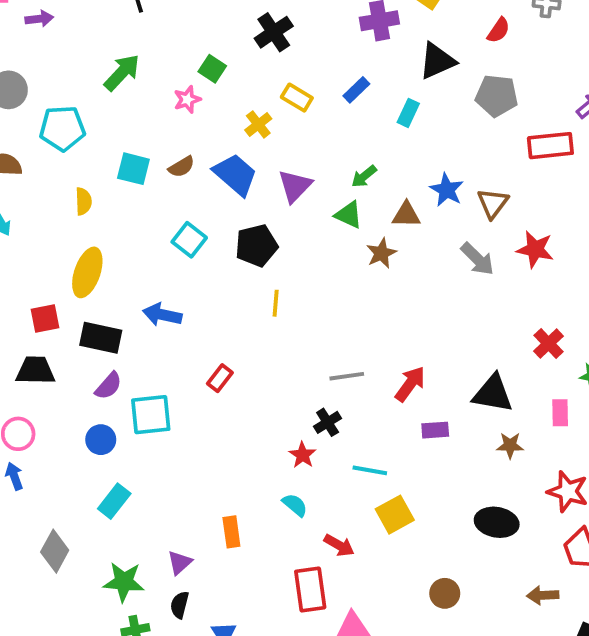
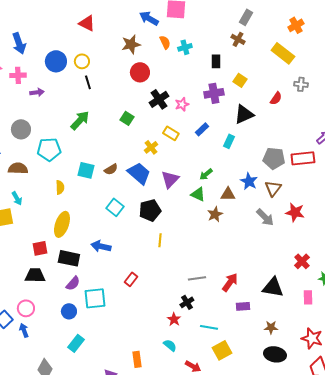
gray pentagon: (497, 96) -> (274, 158), moved
pink star: (187, 99) -> (182, 104), moved
brown star: (510, 445) -> (271, 327), moved

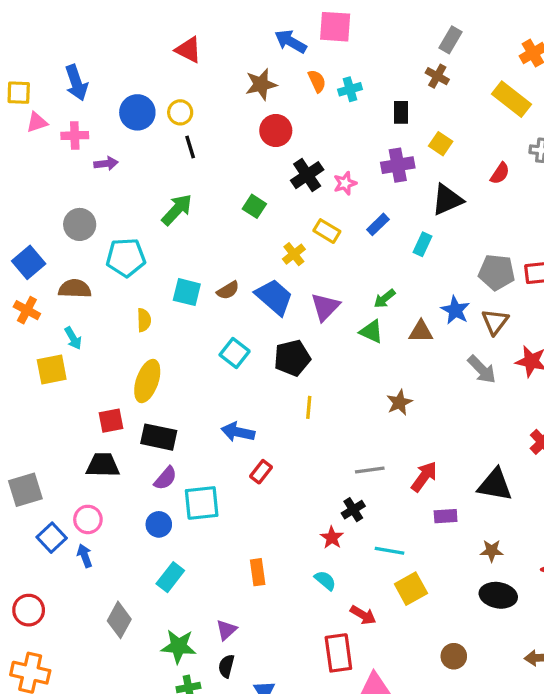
brown star: (215, 214) -> (399, 402), moved
blue arrow: (101, 246) -> (238, 432), moved
orange rectangle: (137, 359) -> (258, 572), moved

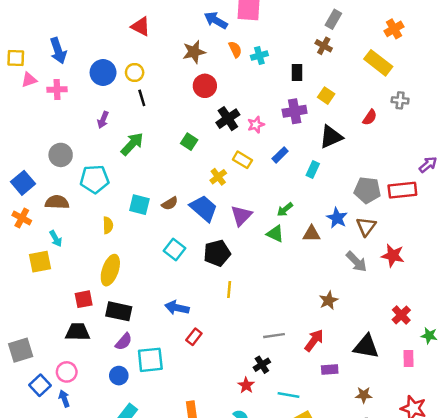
purple arrow: (106, 163) -> (103, 120), moved, turned 119
brown star: (399, 402) -> (329, 300), moved

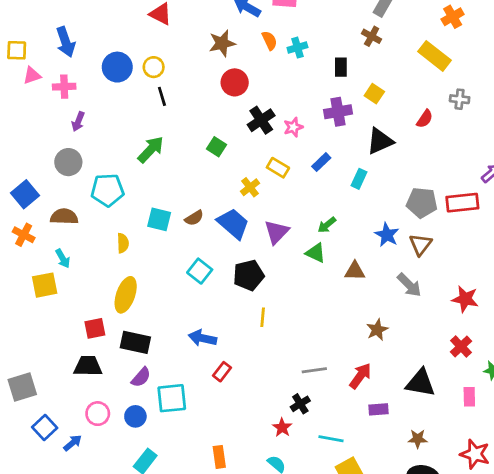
purple arrow: (103, 120) -> (78, 122), moved
brown triangle: (312, 234) -> (355, 271), moved
red star: (393, 256) -> (465, 299), moved
pink circle: (67, 372) -> (98, 414), moved
blue arrow: (64, 399) -> (73, 443), turned 70

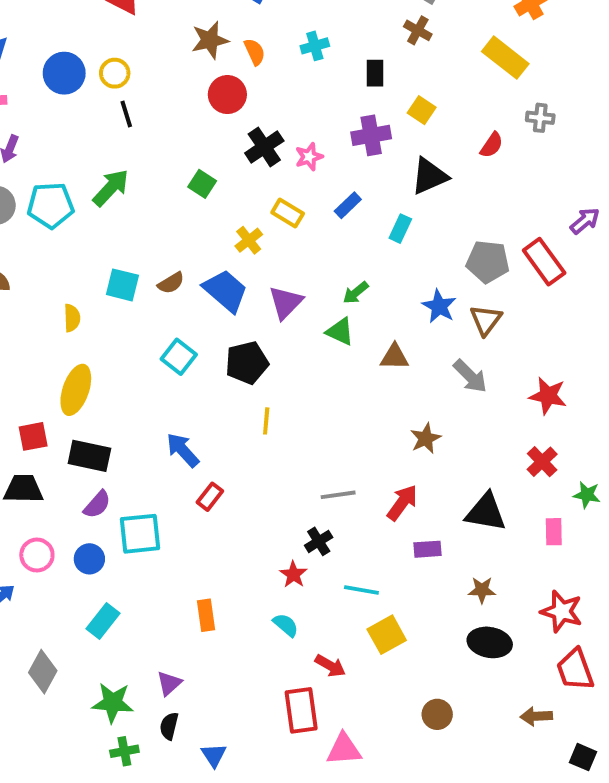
orange semicircle: (270, 41) -> (255, 52), moved
cyan pentagon: (107, 190) -> (51, 205), moved
red rectangle: (462, 203) -> (544, 262), turned 60
blue arrow: (202, 338) -> (183, 450), turned 36

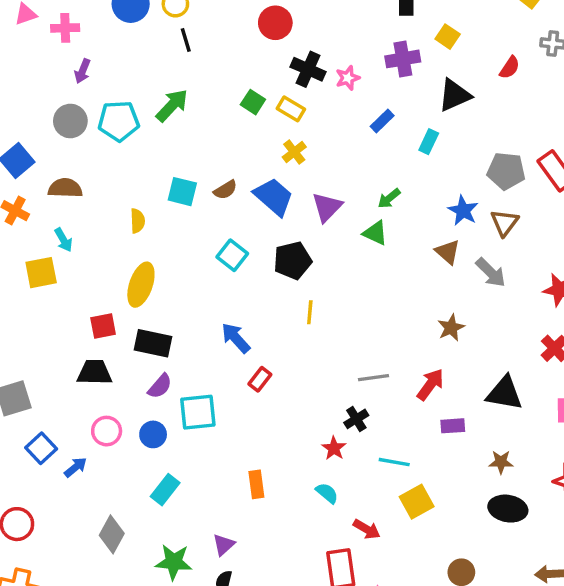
black cross: (264, 147) -> (308, 69), turned -32
yellow rectangle: (288, 213) -> (291, 109), moved
brown triangle: (394, 357) -> (448, 252), moved, turned 40

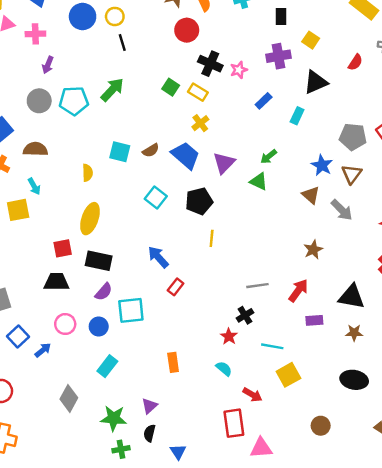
brown star: (501, 462) -> (354, 333), moved

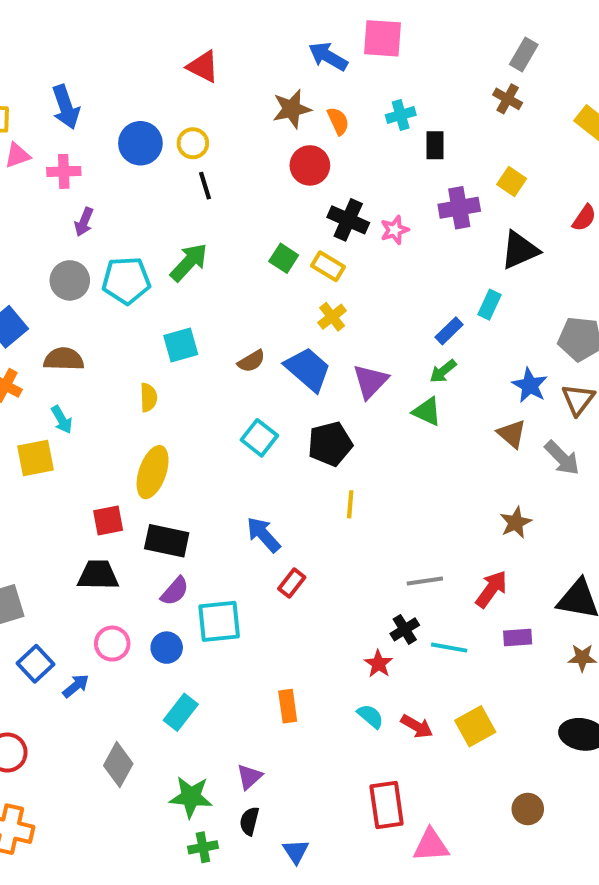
black rectangle: (281, 16) -> (435, 145), moved
blue rectangle: (264, 101) -> (449, 331), moved
cyan square: (120, 152) -> (181, 345), moved, turned -30
cyan line: (272, 346) -> (449, 648), moved
red arrow: (252, 395) -> (417, 726), moved

